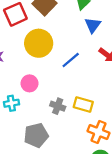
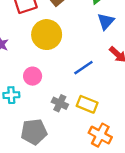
blue line: (71, 60) -> (83, 68), moved

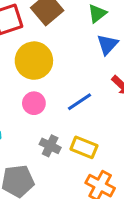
pink circle: (33, 76) -> (34, 103), moved

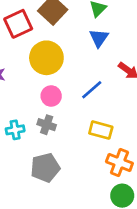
blue triangle: (107, 44) -> (99, 38), moved
gray cross: (50, 146) -> (47, 125), moved

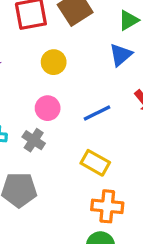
yellow circle: (46, 58) -> (54, 62), size x0.6
orange cross: (119, 163) -> (107, 206), turned -30

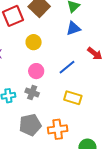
blue triangle: (121, 55) -> (73, 28), turned 35
orange cross: (107, 206) -> (58, 129), moved

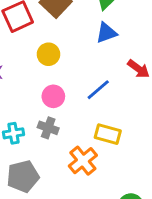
gray pentagon: (30, 125) -> (23, 176), moved
orange cross: (58, 129) -> (83, 161), moved, turned -30

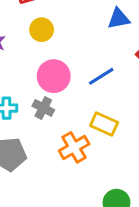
yellow circle: (48, 54) -> (42, 30), moved
pink circle: (53, 96) -> (54, 76), size x1.4

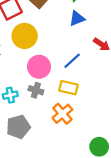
yellow circle: (42, 30) -> (25, 36), size x1.5
yellow rectangle: (104, 124) -> (68, 88), moved

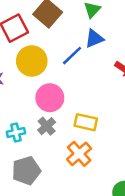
blue line: (72, 61) -> (72, 56), moved
gray cross: (36, 90) -> (47, 126), turned 32

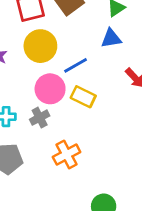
blue line: (72, 56) -> (76, 65), moved
yellow rectangle: (86, 122) -> (83, 97), moved

